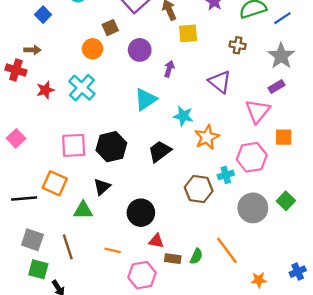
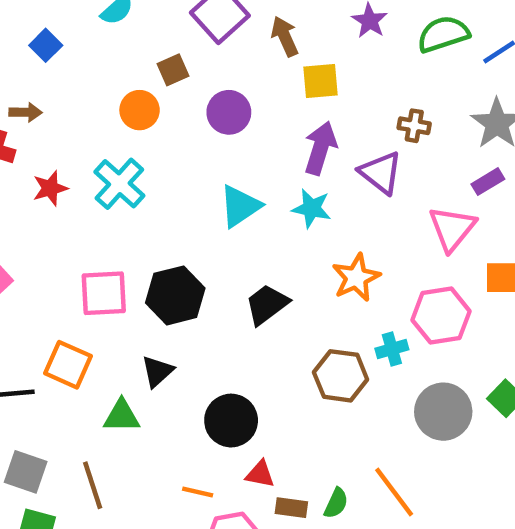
brown cross: (238, 45) -> (414, 126), moved
purple arrow: (169, 69) -> (320, 148), moved, size x1.6
cyan star: (183, 116) -> (311, 208), moved
orange line: (113, 250) -> (198, 492), moved

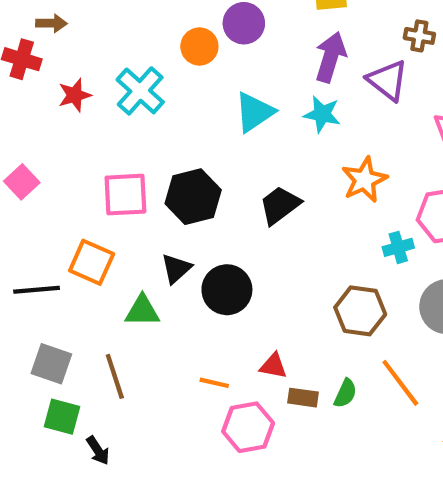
orange circle: (140, 110) -> (199, 46), moved
brown hexagon: (341, 376) -> (360, 311), moved
black circle: (231, 421) -> (227, 290), moved

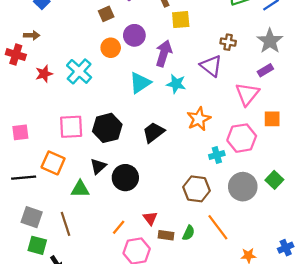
purple arrow: (331, 57) -> (164, 53), moved
pink square: (22, 182) -> (20, 132), moved, turned 36
red triangle: (273, 366) -> (150, 218), turned 42
orange line: (214, 383) -> (119, 227), turned -63

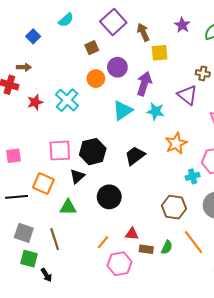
black triangle: (98, 166) -> (77, 176), moved
red triangle: (150, 218) -> (132, 234), turned -48

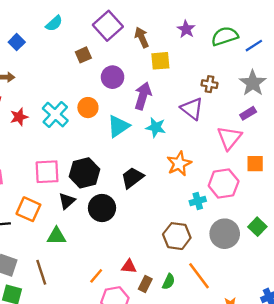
orange circle: (96, 79) -> (88, 108), moved
black circle: (109, 197) -> (102, 208), moved
brown rectangle: (146, 249) -> (145, 284), turned -72

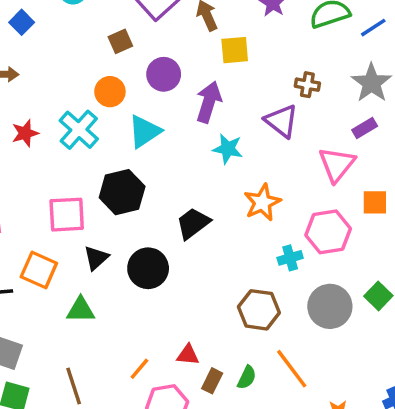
orange circle: (88, 108) -> (110, 92), moved
cyan triangle: (118, 126) -> (145, 131), moved
black hexagon: (84, 173) -> (122, 192), moved
brown line: (41, 272) -> (74, 386), moved

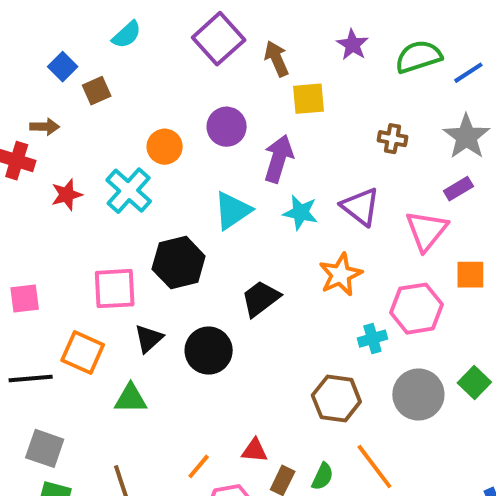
brown square: (120, 41) -> (97, 91), moved
purple triangle: (281, 121) -> (360, 207), moved
cyan triangle: (145, 131) -> (233, 211), moved

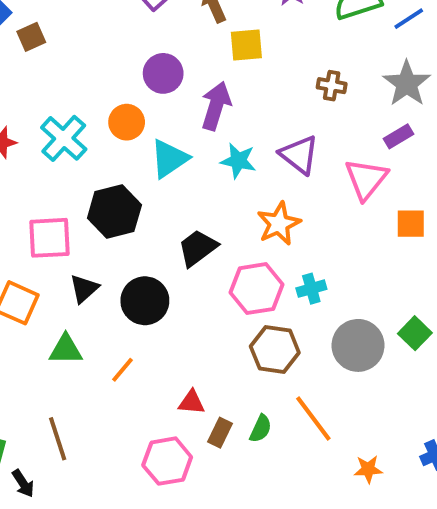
orange circle: (165, 147) -> (127, 122), moved
pink hexagon: (416, 309) -> (257, 289), moved
orange line: (199, 466) -> (123, 370), moved

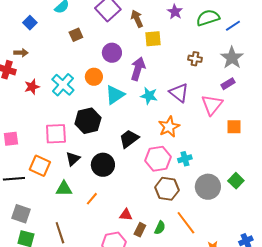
brown square: (31, 37) -> (76, 35), moved

